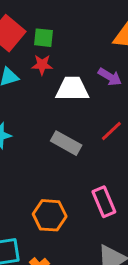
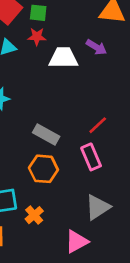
red line: (111, 131) -> (98, 125), moved
gray rectangle: (66, 143) -> (46, 134), moved

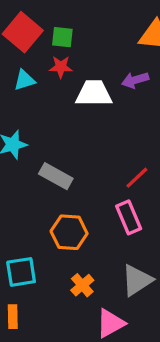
purple arrow: (96, 47) -> (135, 80), turned 132
gray rectangle: (46, 134) -> (56, 176), moved
orange cross: (34, 215) -> (82, 285), moved

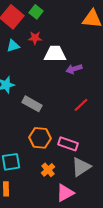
green square: (62, 37) -> (36, 12), moved, turned 32
purple arrow: (135, 80) -> (74, 69), moved
pink rectangle: (129, 217) -> (68, 144), moved, turned -48

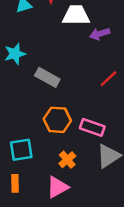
pink triangle: (65, 193) -> (57, 187), moved

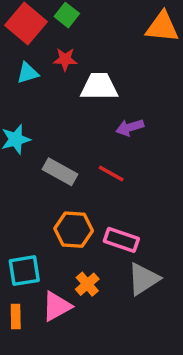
purple arrow: (100, 34) -> (130, 127), moved
red line: (108, 79) -> (111, 173), moved, turned 72
pink triangle: (57, 187) -> (57, 306), moved

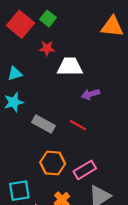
cyan triangle: (28, 73) -> (15, 74), moved
pink rectangle: (121, 240) -> (85, 170), turned -50

